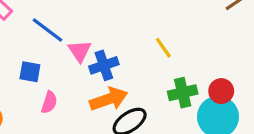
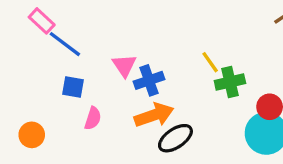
blue line: (48, 30) -> (65, 44), moved
green cross: (183, 93) -> (230, 82), moved

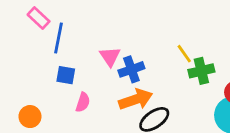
blue line: (65, 44) -> (59, 38), turned 64

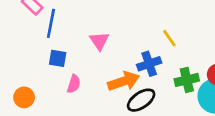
blue cross: (131, 69) -> (149, 64), moved
green cross: (201, 71) -> (187, 80), moved

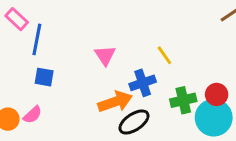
pink triangle: (99, 41) -> (105, 55), moved
pink semicircle: (74, 84) -> (33, 115), moved, turned 30

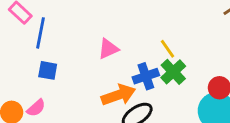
pink triangle: (105, 55) -> (108, 49), turned 40
green cross: (183, 100) -> (173, 72), moved, turned -30

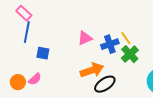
blue line: (40, 33) -> (27, 32), moved
blue cross: (146, 76) -> (110, 44), moved

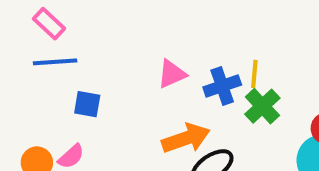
blue line: (27, 32) -> (55, 62), turned 75
yellow line: (126, 38) -> (254, 74), turned 40

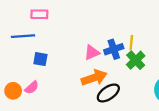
pink rectangle: (49, 24) -> (39, 14), moved, turned -42
pink triangle: (172, 74) -> (92, 53), moved

